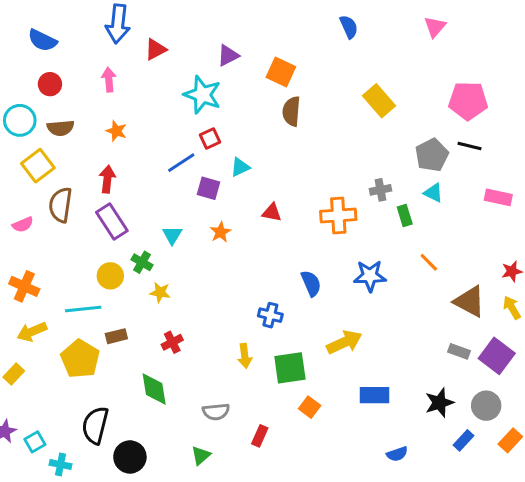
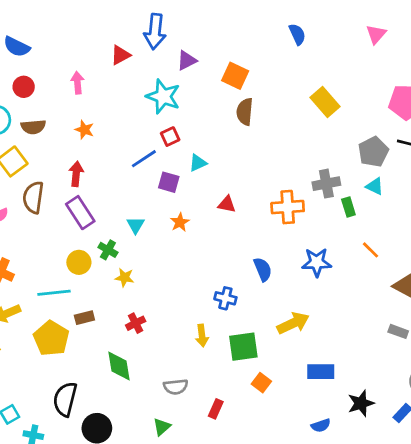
blue arrow: (118, 24) -> (155, 32), moved
gray cross: (381, 190) -> (326, 184), size x1.4
black star: (439, 403) -> (361, 403), moved
blue semicircle: (397, 454) -> (321, 425), moved

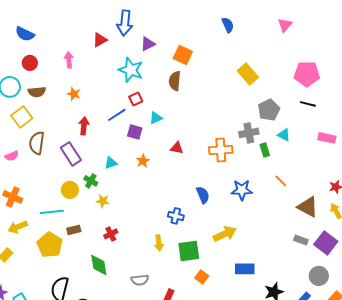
brown semicircle: (245, 112) -> (175, 81), moved
gray pentagon: (373, 152) -> (269, 110), moved
red arrow: (76, 174) -> (84, 126), moved
cyan triangle: (136, 225) -> (111, 163), turned 40

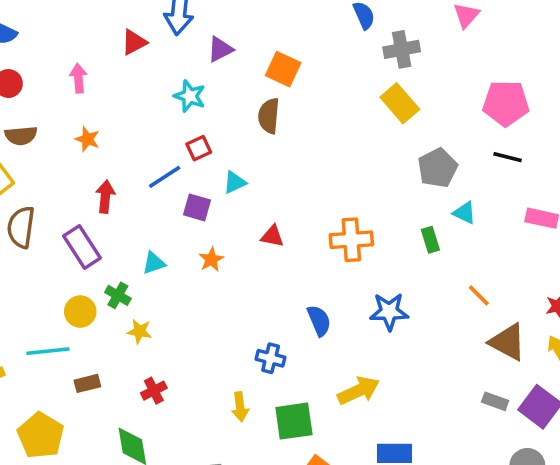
cyan star: (131, 70) -> (190, 96), size x0.7
gray cross: (249, 133) -> (402, 49), moved
orange line: (281, 181) -> (479, 295), moved
yellow pentagon: (50, 245) -> (41, 435), moved

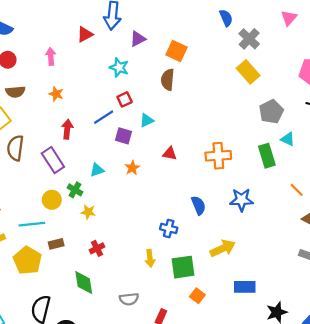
gray cross: (402, 49) -> (249, 39), turned -35
green rectangle: (430, 240) -> (267, 156), size x1.5
yellow pentagon: (41, 435) -> (28, 260), moved

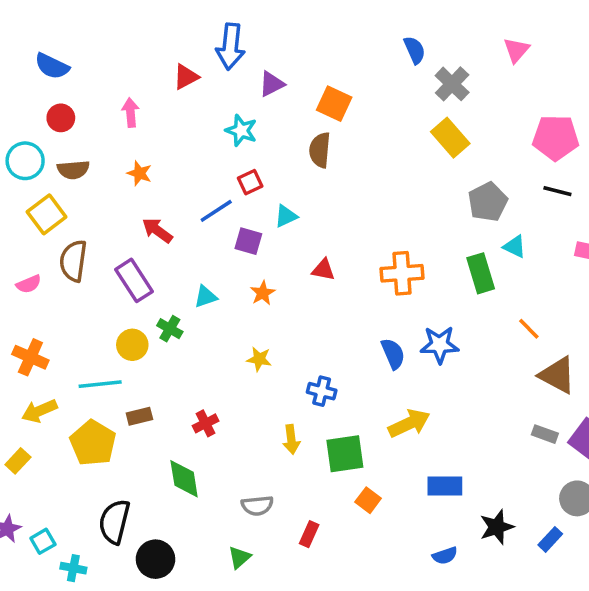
red arrow: (67, 129) -> (157, 230), turned -60
blue semicircle: (198, 205) -> (393, 354), moved
yellow star: (88, 212) -> (259, 359), moved

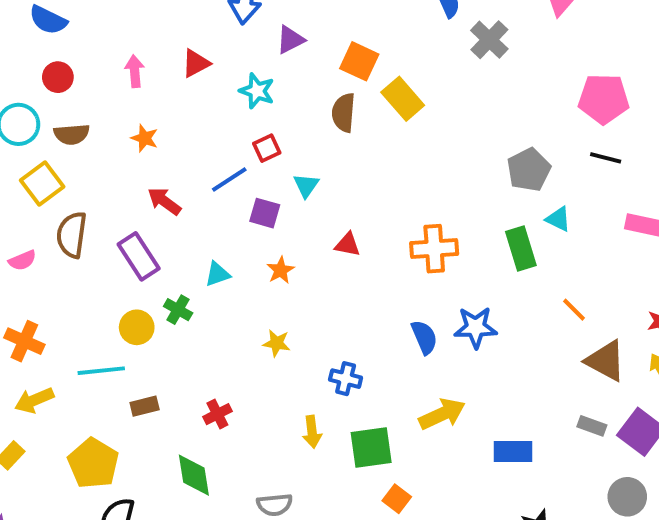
red triangle: (186, 77) -> (196, 63), moved
yellow rectangle: (450, 138) -> (403, 99), moved
cyan triangle: (286, 216) -> (306, 185), turned -30
yellow pentagon: (93, 443) -> (93, 463), moved
blue rectangle: (445, 486) -> (513, 451), moved

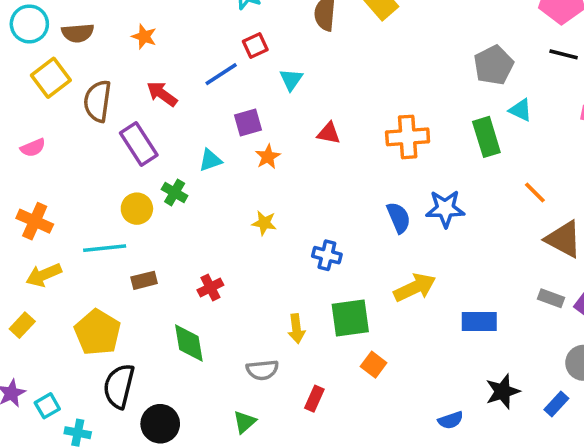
purple square: (265, 213) -> (248, 123), moved, turned -32
brown semicircle: (72, 235) -> (97, 101), moved
yellow arrow: (312, 432) -> (296, 329), moved

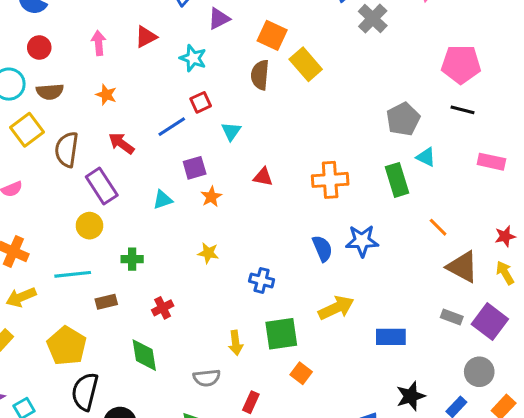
green cross: (175, 192) -> (132, 259), moved, turned -30
yellow circle: (137, 209) -> (89, 226), moved

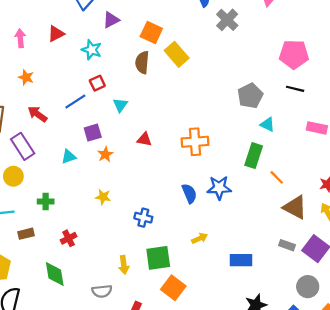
green rectangle: (397, 180) -> (254, 156), moved, turned 35
yellow arrow: (336, 308) -> (200, 238), size x0.6
orange square: (301, 373) -> (173, 288), size x1.5

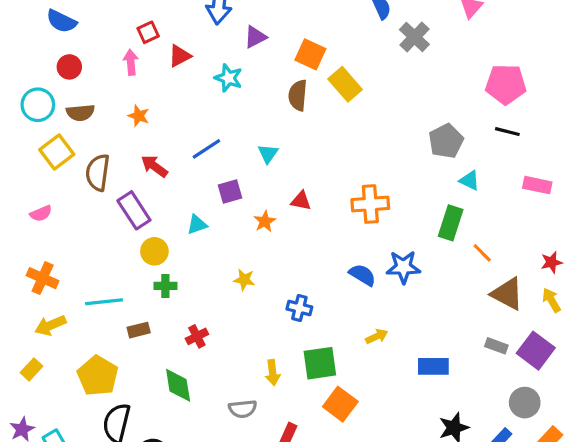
red square: (97, 83) -> (148, 32), moved
orange star: (105, 154) -> (265, 221), moved
yellow circle: (13, 176) -> (154, 251), moved
blue semicircle: (189, 193) -> (362, 275), turned -36

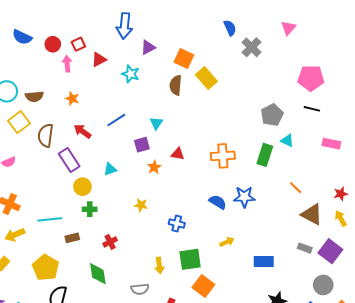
red circle: (69, 67) -> (53, 44), moved
purple square: (230, 191) -> (142, 145), moved
green rectangle: (451, 223) -> (265, 155), moved

